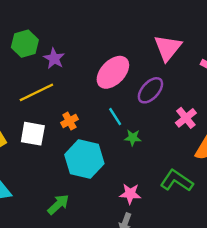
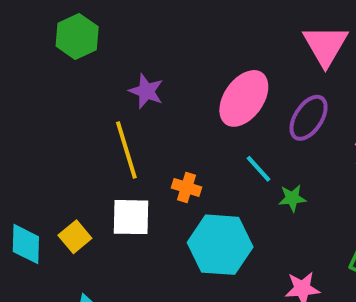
green hexagon: (25, 44) -> (77, 36), moved
yellow line: (36, 92) -> (126, 150), turned -72
orange cross: (69, 121) -> (186, 188), turned -35

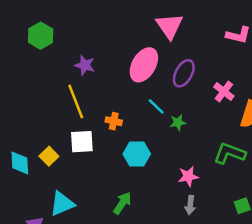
pink triangle: (325, 45) -> (169, 26), moved
cyan hexagon: (220, 245) -> (137, 154), size x0.7

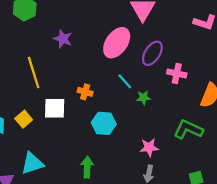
pink cross: (224, 91) -> (177, 73), moved, turned -30
yellow line: (76, 102) -> (34, 73), moved
green arrow: (122, 203) -> (87, 167), turned -36

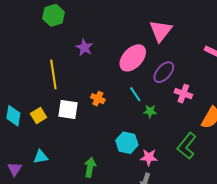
cyan hexagon: (104, 123) -> (127, 143), moved
green L-shape: (188, 129) -> (187, 146), turned -84
cyan triangle: (32, 163) -> (41, 157), size x0.7

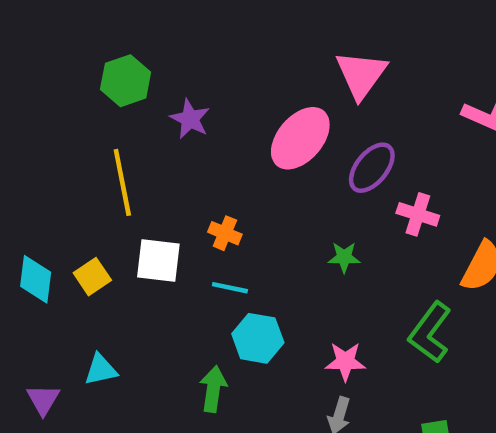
green hexagon: (54, 15) -> (126, 81), moved
cyan line: (135, 94) -> (230, 288), moved, turned -42
cyan hexagon: (127, 143) -> (258, 338), moved

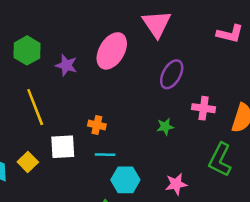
pink ellipse: (300, 138) -> (112, 51), moved
pink cross: (418, 214) -> (204, 108), moved

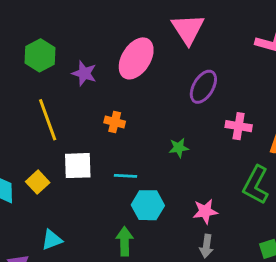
orange cross: (97, 125) -> (115, 122), moved
green star: (165, 127) -> (179, 148), moved

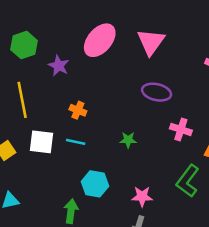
pink ellipse: (136, 58) -> (100, 40), moved
purple ellipse: (203, 87) -> (157, 92), turned 64
cyan line: (125, 176) -> (76, 142), moved

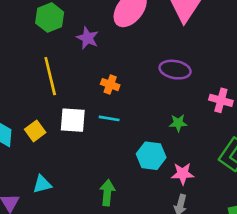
purple ellipse: (157, 92) -> (175, 70), moved
green star: (128, 140) -> (178, 123), moved
cyan hexagon: (95, 184) -> (151, 156), moved

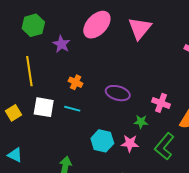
purple ellipse: (175, 70) -> (118, 93), moved
green star: (178, 123) -> (141, 122), moved
pink star: (183, 174) -> (130, 143), moved
cyan triangle: (42, 184) -> (15, 155), turned 35

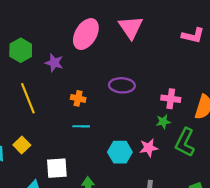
purple ellipse: (118, 93) -> (122, 85), moved
white square: (44, 107) -> (57, 168), moved
green star: (141, 122) -> (163, 122), moved

